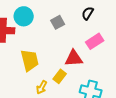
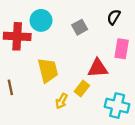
pink rectangle: (95, 41) -> (122, 49), turned -48

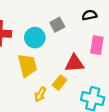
black semicircle: (114, 17) -> (89, 15), turned 48
cyan circle: (41, 20) -> (35, 38), moved

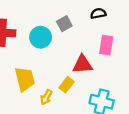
yellow trapezoid: (27, 65) -> (25, 79), moved

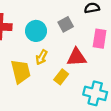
gray square: (64, 24) -> (66, 24), moved
yellow arrow: (46, 97) -> (41, 57), moved

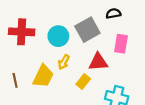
gray square: (66, 24) -> (87, 30), size x1.6
yellow trapezoid: (21, 71) -> (43, 76), turned 40

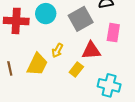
cyan circle: (58, 36) -> (46, 14), moved

